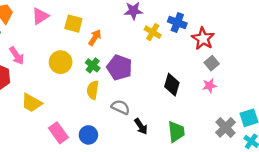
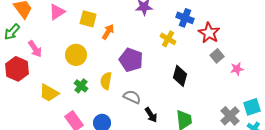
yellow cross: (153, 32) -> (168, 39), moved
green cross: (93, 65) -> (81, 86), moved
pink star: (209, 86) -> (237, 69), moved

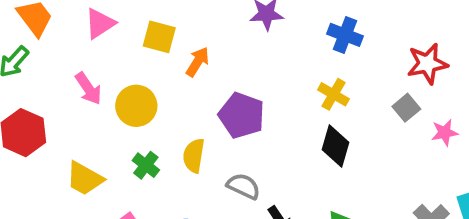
red star: (209, 33) -> (427, 64), moved, turned 30
yellow cross: (168, 39) -> (334, 94), moved
pink arrow: (35, 49) -> (88, 89), moved

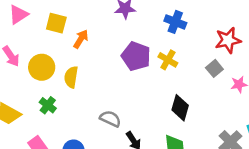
purple pentagon: (242, 115) -> (136, 56), moved
black diamond: (335, 146) -> (180, 108), moved
yellow semicircle: (194, 156) -> (71, 77), moved

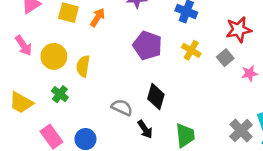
orange arrow: (81, 39) -> (98, 18), moved
yellow cross: (168, 60) -> (191, 50), moved
black diamond: (180, 108) -> (156, 97), moved

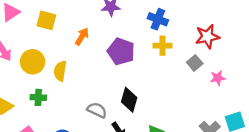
orange arrow: (98, 18) -> (82, 36), moved
yellow cross: (191, 50) -> (162, 46), moved, turned -30
green cross: (60, 94) -> (38, 97), turned -35

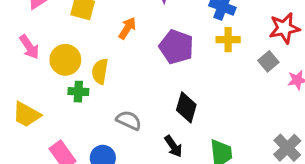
green cross: (38, 97) -> (78, 92), moved
gray semicircle: (97, 110) -> (129, 120), moved

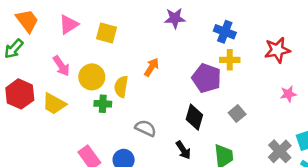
orange arrow: (127, 28) -> (152, 67), moved
purple pentagon: (176, 47) -> (207, 78), moved
gray square: (268, 61) -> (237, 113), moved
yellow trapezoid: (26, 115) -> (54, 104), moved

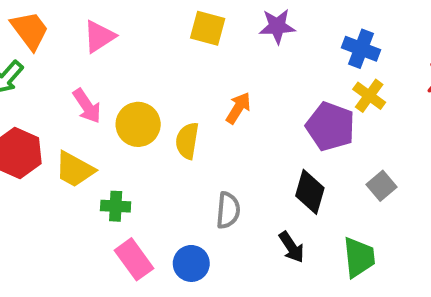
yellow square: (106, 33) -> (208, 28), moved
yellow cross: (230, 60) -> (369, 96), turned 36
green cross: (103, 104) -> (116, 206), moved
gray semicircle: (146, 128) -> (228, 210), turned 70

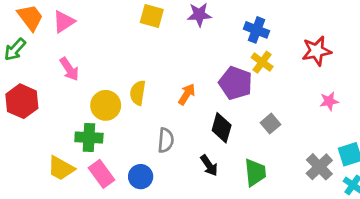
pink triangle: (99, 36) -> (64, 22), moved
orange arrow: (238, 108) -> (187, 94), moved
yellow circle: (138, 124) -> (106, 105), moved
yellow trapezoid: (75, 169) -> (61, 168), moved
green cross: (116, 206) -> (89, 138), size x1.4

